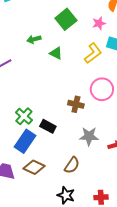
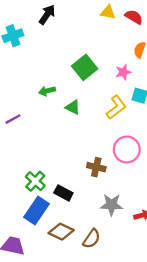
brown diamond: (34, 167) -> (61, 232), moved

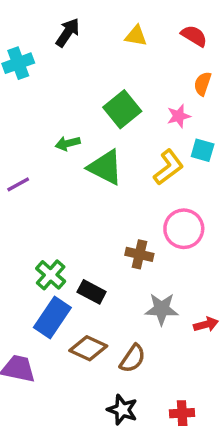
yellow triangle: (108, 12) -> (136, 36), moved
green triangle: (73, 107) -> (105, 167), size x1.6

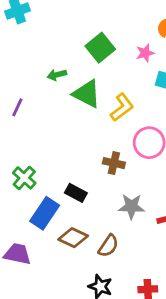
yellow L-shape: (168, 167) -> (122, 107), moved
purple line: (18, 184) -> (17, 107), turned -36
green cross: (51, 275) -> (24, 178), moved

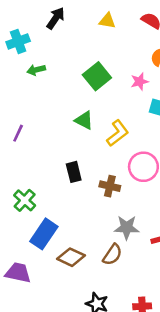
green arrow: (57, 75) -> (36, 70), moved
green triangle: (87, 94) -> (84, 120), size x0.7
black rectangle: (76, 193) -> (74, 172), moved, turned 48
brown semicircle: (108, 246) -> (112, 255), moved

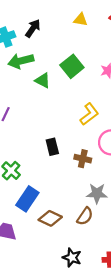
black arrow: (56, 18) -> (33, 28), moved
green arrow: (36, 70) -> (21, 61), size x1.6
green triangle: (84, 120) -> (43, 80), moved

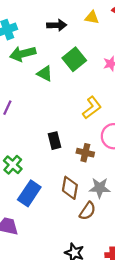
yellow triangle: (81, 20) -> (92, 17), moved
black arrow: (33, 28) -> (57, 25), moved, turned 54
brown diamond: (50, 218) -> (70, 188), moved, turned 75

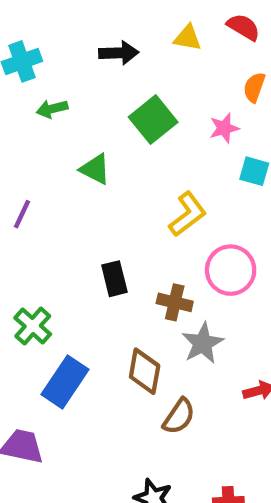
green arrow: (23, 54) -> (52, 109), size x0.6
green triangle: (45, 74) -> (95, 169), moved
gray star: (100, 188) -> (203, 343), moved, turned -30

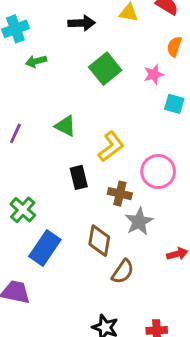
green triangle: (95, 169) -> (65, 126), moved
yellow L-shape: (188, 214) -> (111, 147), moved

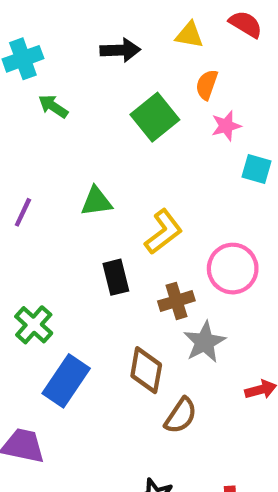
orange semicircle: (174, 47) -> (207, 85), moved
green arrow: (36, 61) -> (53, 106), turned 48
green triangle: (65, 126) -> (96, 201), turned -35
brown cross: (120, 194) -> (176, 301), turned -30

